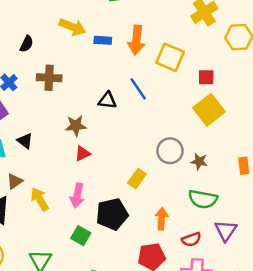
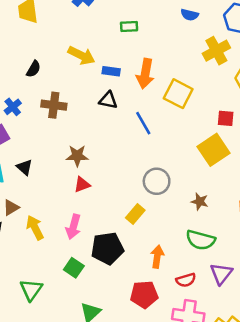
red square: (206, 77) -> (226, 118), moved
black triangle: (107, 100) -> (108, 100), moved
gray circle: (170, 151) -> (157, 181), moved

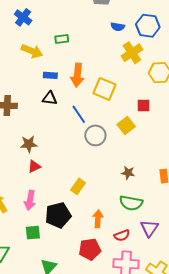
blue semicircle: (190, 15) -> (118, 27), moved
yellow arrow: (81, 55) -> (32, 51), moved
yellow square: (214, 150) -> (126, 125), moved, size x0.7
gray circle: (157, 181) -> (95, 135), moved
green square: (74, 268) -> (33, 233), turned -35

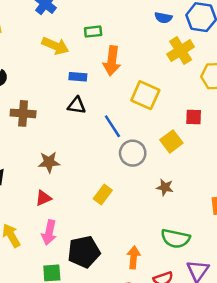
orange arrow: (77, 75) -> (112, 61), moved
red triangle: (34, 166) -> (43, 198), moved
brown star: (128, 173) -> (165, 187), moved
yellow rectangle: (78, 186) -> (103, 194), moved

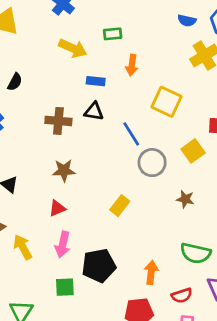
orange arrow: (112, 61) -> (132, 65), size x0.7
brown cross: (23, 113) -> (58, 121), moved

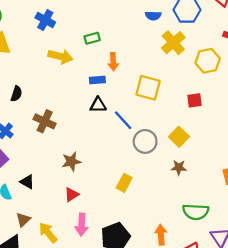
blue rectangle: (96, 81) -> (97, 80), moved
black triangle: (94, 111) -> (98, 105), moved
brown cross: (58, 121) -> (45, 121), moved, turned 30
yellow square: (193, 151) -> (179, 137), moved

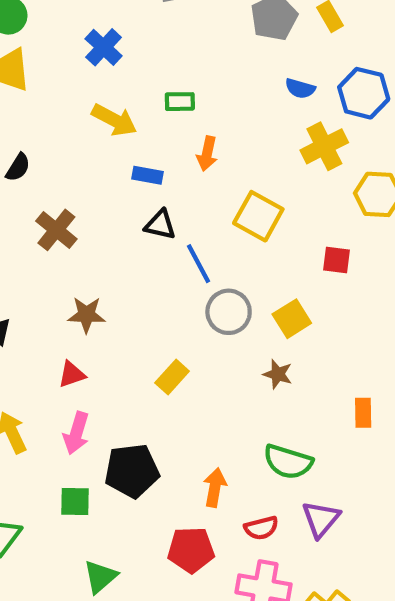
blue rectangle: (97, 80) -> (148, 175), moved

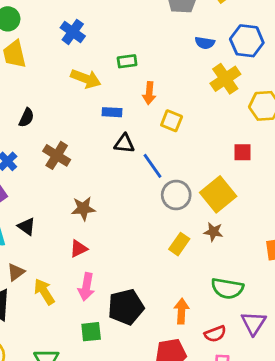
yellow square: (258, 216) -> (172, 121), moved, size x0.7
yellow square: (292, 319) -> (218, 194), size x1.4
yellow rectangle: (172, 377) -> (179, 244), moved

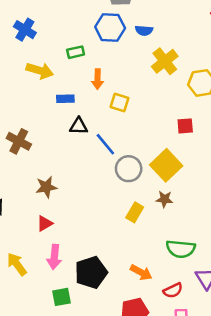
blue hexagon: (247, 41) -> (110, 28), moved
orange arrow: (181, 311) -> (141, 272), turned 120

